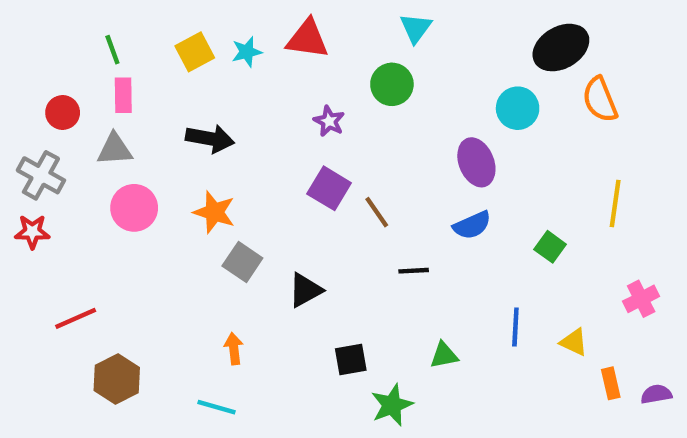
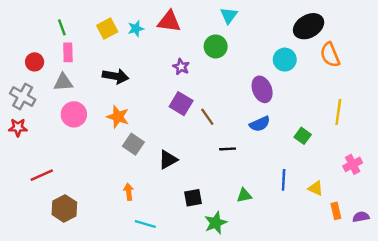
cyan line: (216, 407) -> (145, 224), moved

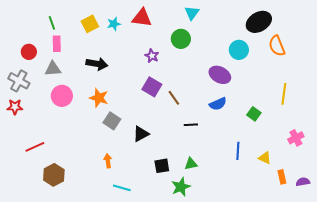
purple ellipse: (262, 89) -> (220, 75), turned -40
green triangle: (244, 195) -> (191, 164), moved

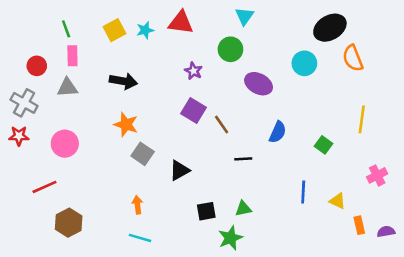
purple ellipse: (220, 75) -> (259, 84), moved
pink circle: (62, 96) -> (65, 144), moved
blue semicircle: (218, 104) -> (278, 132), turned -42
cyan line: (122, 188) -> (140, 238), moved

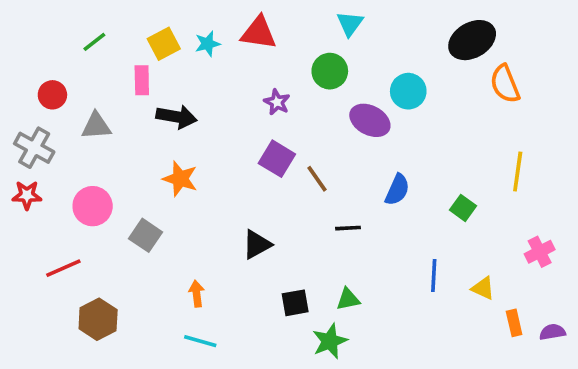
green line: (66, 29) -> (94, 42), turned 72
pink rectangle: (72, 56) -> (142, 80), moved
cyan circle: (304, 63) -> (408, 91), moved
gray square: (143, 154) -> (145, 235), moved

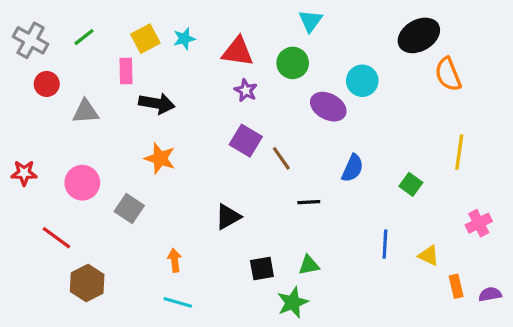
red triangle: (259, 33) -> (238, 52), moved
gray cross: (34, 148) -> (31, 40), moved
red line: (63, 268) -> (56, 238), turned 60

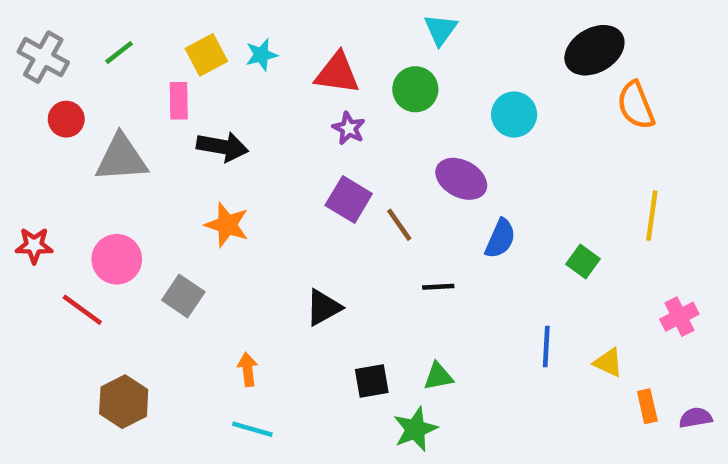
purple ellipse: (328, 107) -> (461, 179), moved
gray triangle: (86, 111) -> (121, 158), size x1.4
red line: (56, 238) -> (82, 310), moved

